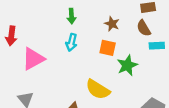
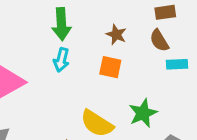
green arrow: (71, 16) -> (61, 24), size x1.5
green star: (127, 65) -> (143, 113), moved

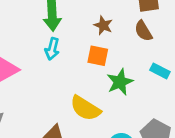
cyan rectangle: (177, 64) -> (160, 71), moved, turned 30
green star: (143, 113) -> (120, 82), moved

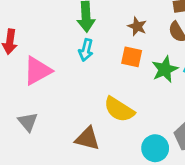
green star: (120, 82) -> (165, 69), moved

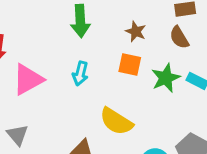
cyan arrow: (86, 50) -> (80, 73), moved

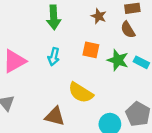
brown star: (136, 32) -> (99, 16), moved
green star: (166, 78) -> (118, 60), turned -30

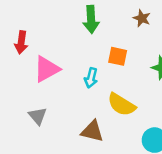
orange square: (91, 50) -> (118, 56), moved
cyan arrow: (54, 57) -> (91, 78), moved

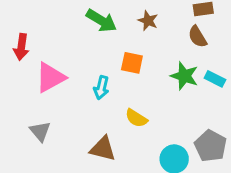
brown star: (142, 18) -> (148, 21), moved
green arrow: (91, 19) -> (101, 21), turned -56
yellow semicircle: (121, 105) -> (136, 118), size x0.7

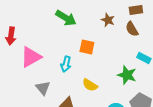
brown star: (148, 21) -> (108, 20), moved
green star: (184, 76) -> (127, 75), moved
gray triangle: (40, 131) -> (43, 88), moved

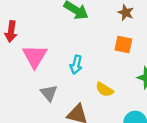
orange square: (87, 47) -> (123, 45), moved
pink triangle: (31, 57) -> (35, 56), turned -30

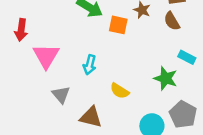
orange square: (123, 45) -> (118, 25), moved

